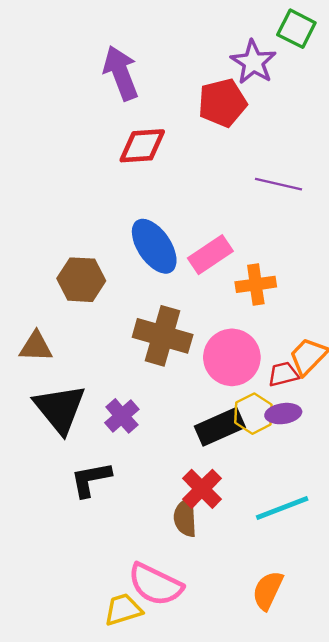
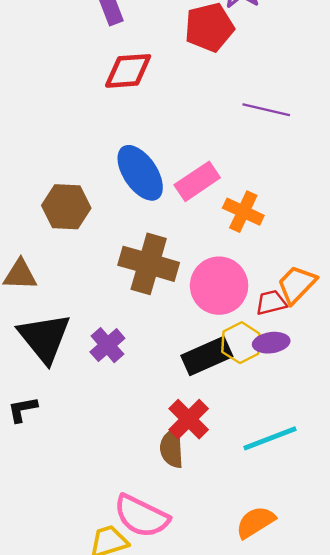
orange cross: (256, 284) -> (243, 212), turned 33
black L-shape: (91, 479) -> (23, 409), moved, size x0.7
orange semicircle: (268, 590) -> (255, 522), turned 33

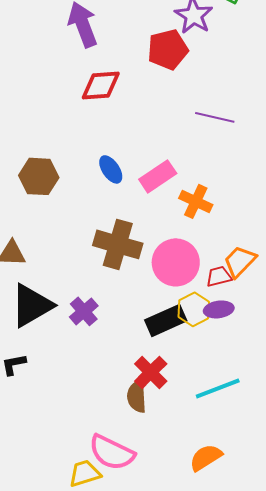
blue ellipse: (140, 173) -> (111, 169), size x0.6
brown hexagon: (66, 207) -> (39, 176), moved
black triangle: (44, 338) -> (32, 305), turned 39

